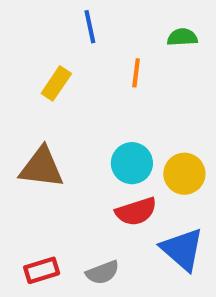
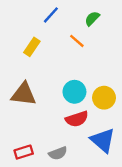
blue line: (90, 27) -> (51, 15), turned 54
green semicircle: (182, 37) -> (92, 18), moved, turned -42
orange line: (136, 73) -> (77, 41), turned -56

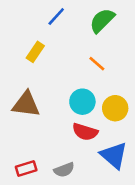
green semicircle: (92, 18) -> (102, 20), size x1.5
orange line: (77, 41) -> (97, 64), moved
red semicircle: (77, 119) -> (85, 132), turned 35

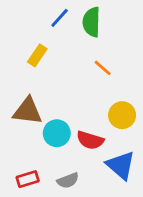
green semicircle: (102, 20) -> (91, 22), moved, turned -44
cyan circle: (82, 102) -> (57, 133), moved

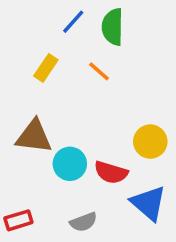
orange line: (103, 68) -> (99, 71), moved
red rectangle: (28, 179) -> (18, 220), moved

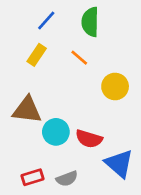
blue line: (73, 22) -> (46, 20), moved
yellow circle: (150, 142) -> (115, 86), moved
red rectangle: (18, 220) -> (33, 177), moved

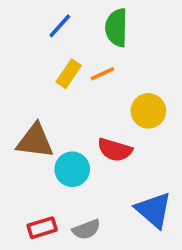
yellow rectangle: (37, 55) -> (69, 74), moved
orange line: (79, 58) -> (102, 74), turned -66
red semicircle: (89, 139) -> (115, 150), moved

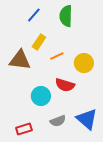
orange line: (102, 74) -> (57, 56), moved
brown triangle: (35, 141) -> (20, 60), moved
gray semicircle: (86, 229) -> (58, 121), moved

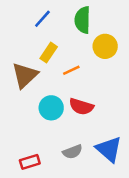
brown triangle: (20, 60) -> (25, 75), turned -50
yellow circle: (84, 63) -> (105, 46), moved
cyan circle: (41, 96) -> (51, 108), moved

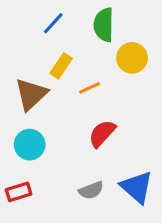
red semicircle: (81, 107) -> (102, 134), turned 115
cyan circle: (51, 108) -> (30, 145), moved
red rectangle: (30, 162) -> (19, 192), moved

